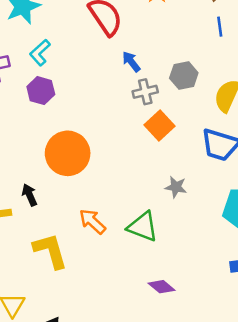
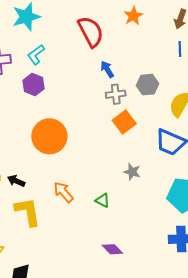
black arrow: (29, 195) -> (16, 181), moved, turned -48
green triangle: (143, 227) -> (103, 200), size x0.6

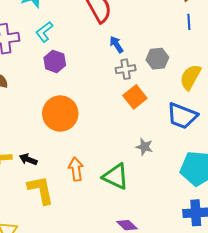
purple hexagon: (34, 85) -> (55, 61), moved
orange arrow: (63, 192) -> (76, 169), turned 35
green triangle: (103, 200) -> (116, 176), size x1.8

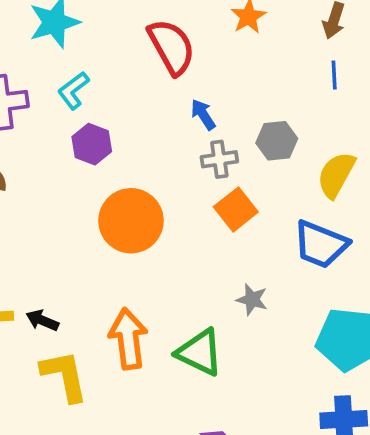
orange circle: (60, 114) -> (131, 221), moved
orange arrow: (76, 169) -> (128, 339), size x1.4

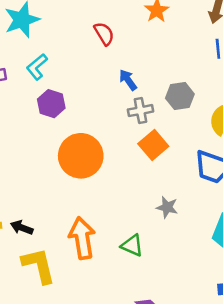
red semicircle: (172, 47) -> (104, 34), size x0.6
green triangle: (200, 352) -> (132, 245), size x0.7

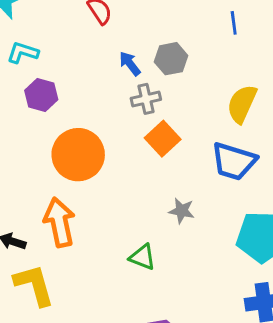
cyan L-shape: (37, 67) -> (23, 53), turned 60
gray hexagon: (180, 96) -> (171, 59), moved
orange arrow: (82, 238) -> (59, 222), moved

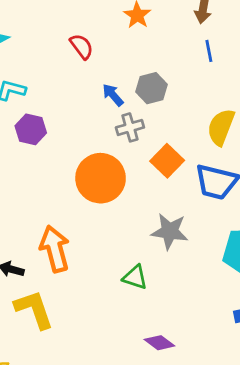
orange square: (163, 139) -> (167, 161), moved
orange circle: (78, 155) -> (101, 178), moved
gray star: (182, 211) -> (170, 231), size x1.5

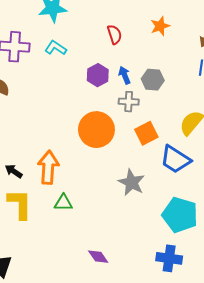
purple hexagon: (31, 129) -> (98, 75), moved
green triangle: (135, 277) -> (63, 203), moved, turned -36

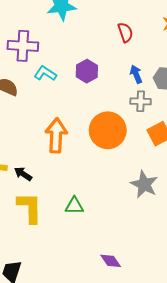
cyan L-shape: (56, 48) -> (45, 73), moved
purple hexagon: (98, 75) -> (87, 71), moved
orange arrow: (48, 167) -> (56, 135), moved

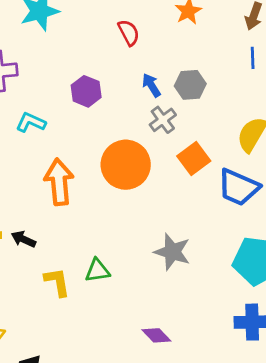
cyan L-shape: (45, 73) -> (31, 122), moved
gray cross: (141, 101) -> (163, 120), turned -30
gray star: (144, 184) -> (172, 252), moved
yellow L-shape: (30, 208) -> (57, 282), moved, size x0.7

